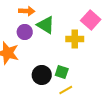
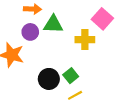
green triangle: (46, 25) -> (53, 24), turned -30
green square: (62, 72) -> (71, 76), turned 32

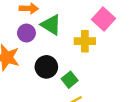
green triangle: (53, 24) -> (51, 25), turned 30
black circle: (49, 79) -> (46, 67), moved

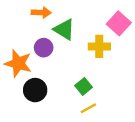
purple circle: (26, 33) -> (44, 48), moved
black circle: (46, 67) -> (35, 90), moved

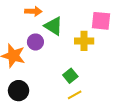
pink square: (119, 23) -> (101, 21), turned -36
black circle: (35, 90) -> (19, 91), moved

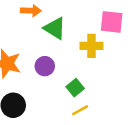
purple circle: (35, 42) -> (45, 66), moved

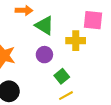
purple circle: (45, 66) -> (44, 55), moved

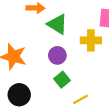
green square: (62, 76) -> (62, 80), moved

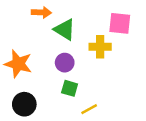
green square: (62, 80) -> (70, 88), turned -35

